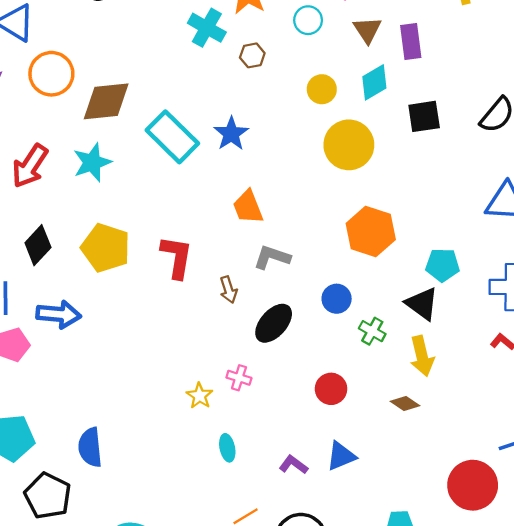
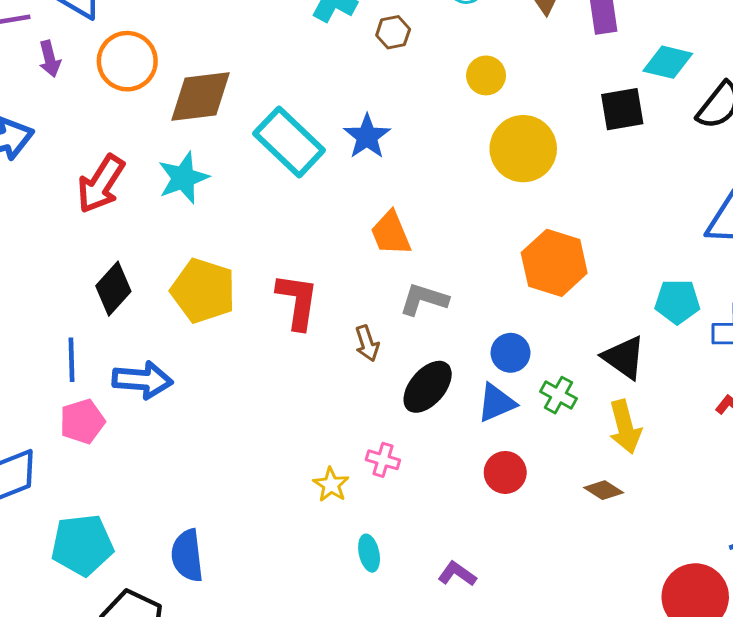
cyan diamond: (374, 82) -> (668, 62), moved, turned 45
cyan pentagon: (442, 265) -> (677, 302), moved
blue triangle: (341, 456) -> (496, 403), moved

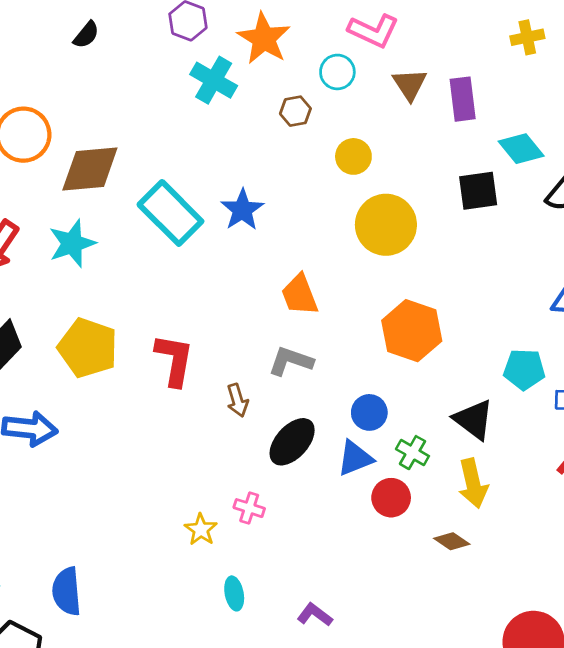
brown hexagon: (393, 32) -> (295, 111), moved
cyan diamond: (668, 62) -> (521, 149), turned 36
orange trapezoid: (391, 233) -> (300, 295), moved
red circle: (505, 472) -> (391, 498), moved

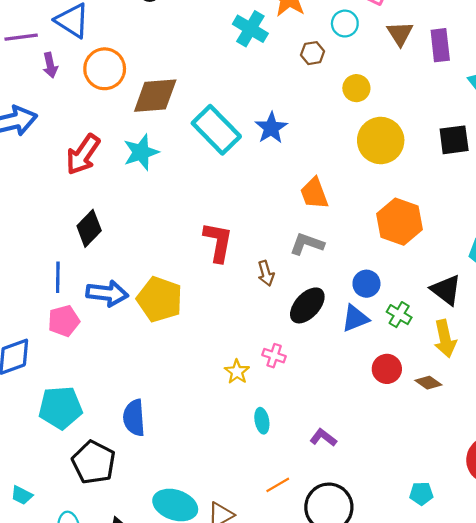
black square: (478, 191) -> (454, 140), moved
yellow pentagon: (88, 348) -> (160, 299), moved
red circle: (391, 498) -> (387, 369), moved

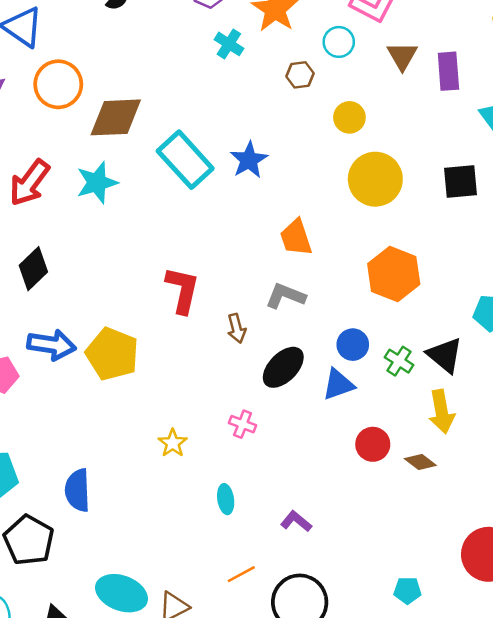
cyan cross: (250, 29) -> (229, 44), size x0.7
green cross: (399, 315) -> (399, 361), moved
yellow star: (237, 372) -> (173, 443), moved

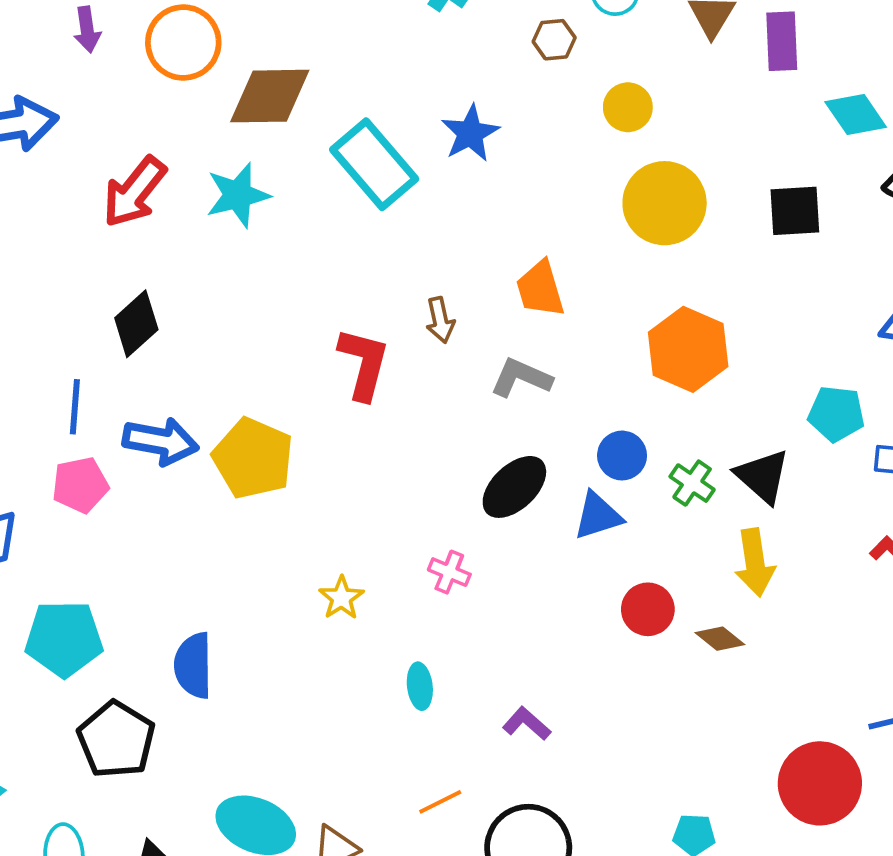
blue star: (249, 160) -> (470, 133), moved
brown arrow: (237, 328) -> (440, 320), moved

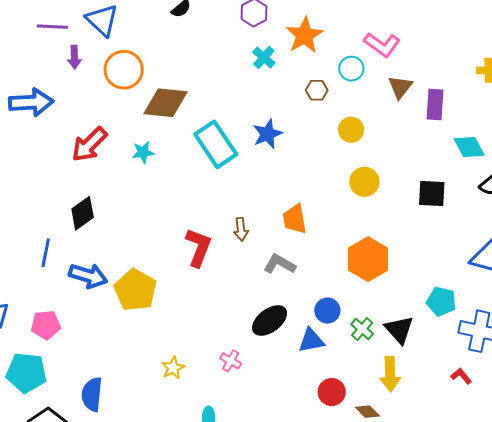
cyan star: (238, 195) -> (143, 152), size x0.7
yellow circle: (665, 203) -> (364, 182), size x0.7
pink pentagon: (80, 485) -> (46, 325), moved

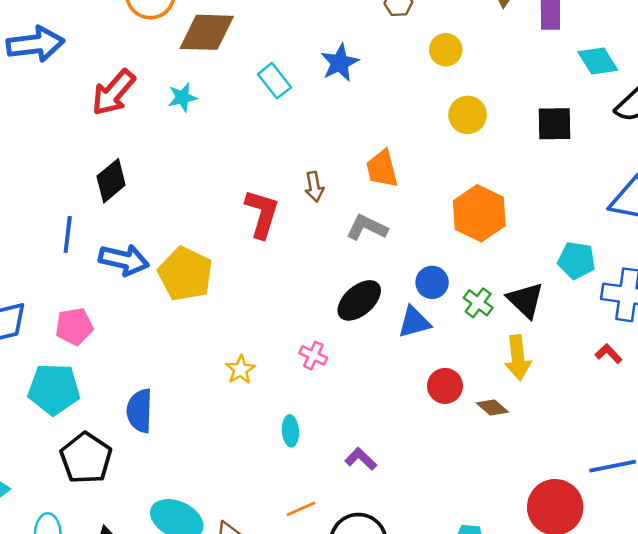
cyan rectangle: (216, 144) -> (274, 81), size x0.6

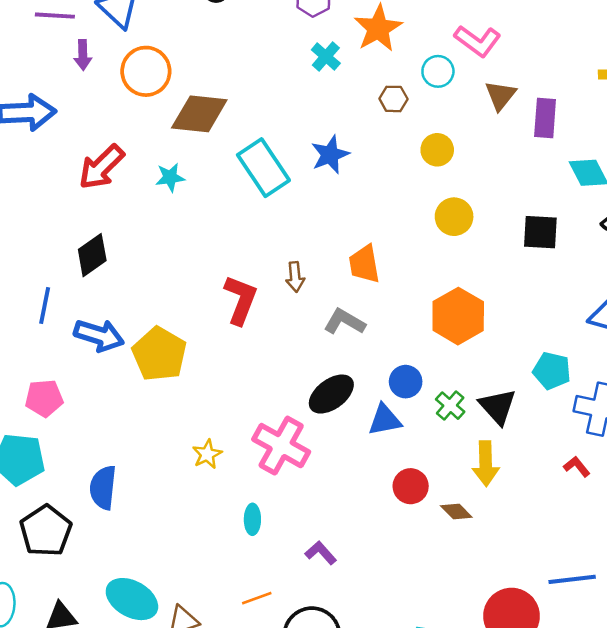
cyan rectangle: (274, 81) -> (263, 168), size x1.6
pink cross: (313, 355) -> (281, 446), size x2.0

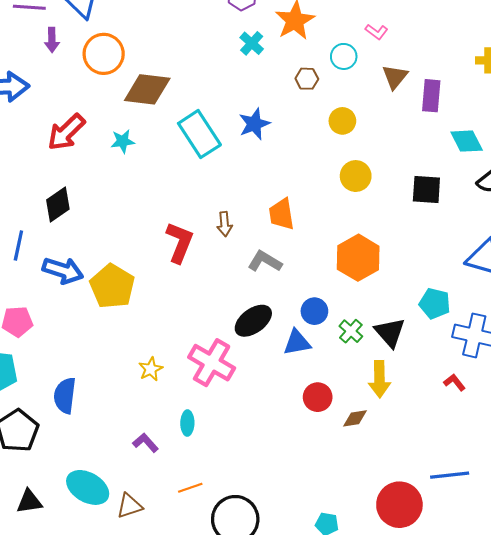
pink L-shape: (478, 41) -> (376, 32), size x0.6
brown diamond: (456, 511) -> (355, 418), turned -55
purple L-shape: (321, 553) -> (145, 443), moved

